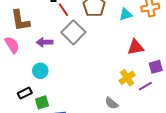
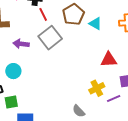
cyan triangle: (126, 14) -> (95, 23), moved, turned 40

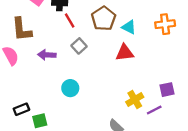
gray square: (50, 38) -> (79, 46), size x0.6
red triangle: (109, 60) -> (125, 53), moved
cyan circle: (13, 71) -> (70, 88), moved

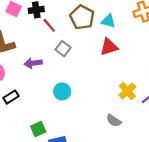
black rectangle: (21, 109) -> (11, 97), moved

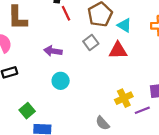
gray square: (63, 49) -> (91, 42), moved
purple arrow: (33, 63) -> (53, 51), moved
green square: (38, 129) -> (27, 111), turned -32

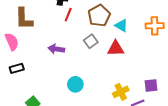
red line: (66, 13) -> (68, 15), turned 48
cyan circle: (61, 81) -> (75, 84), moved

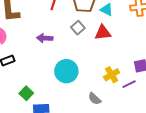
cyan circle: (75, 84) -> (66, 71), size x1.5

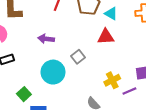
gray square: (78, 28) -> (78, 57), moved
cyan circle: (66, 71) -> (53, 72), moved

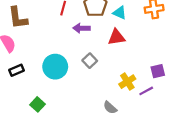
purple arrow: (46, 39) -> (81, 28), moved
cyan circle: (53, 72) -> (55, 67), moved

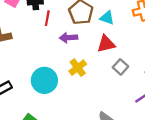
gray square: (90, 61) -> (120, 67), moved
yellow cross: (127, 82) -> (78, 68), moved

